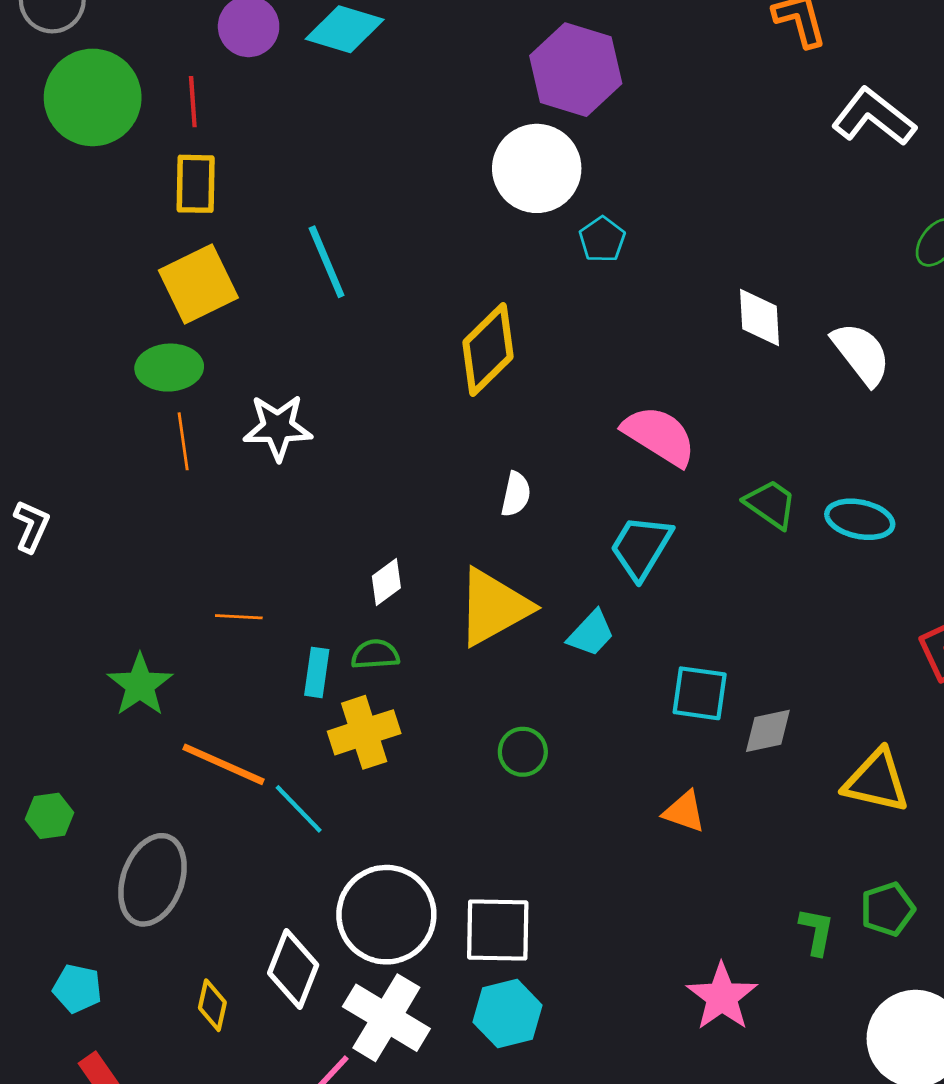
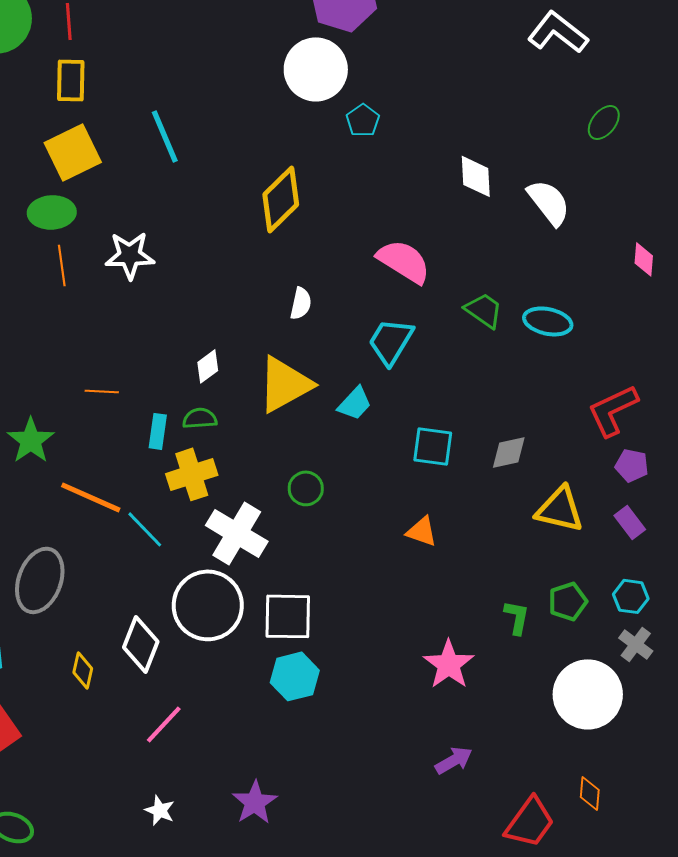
gray diamond: (768, 731) -> (509, 452), moved
white cross: (386, 1018) -> (237, 533), moved

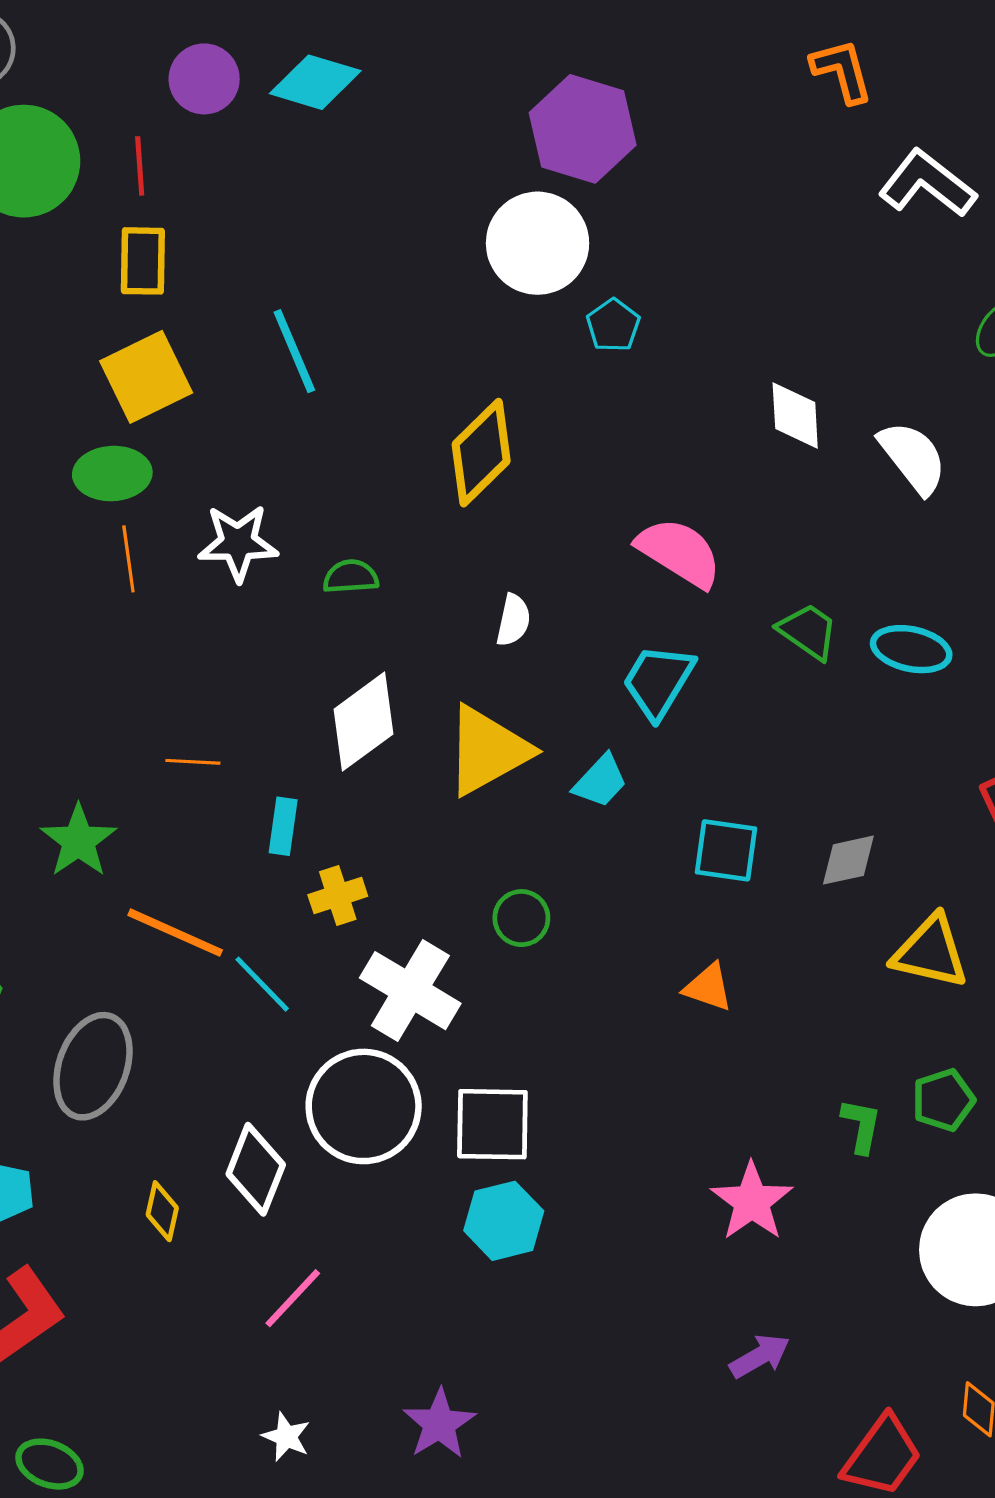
white diamond: (208, 366) -> (364, 722), size x1.8
green semicircle: (200, 418) -> (351, 577), moved
yellow cross: (192, 474) -> (338, 896), size x0.7

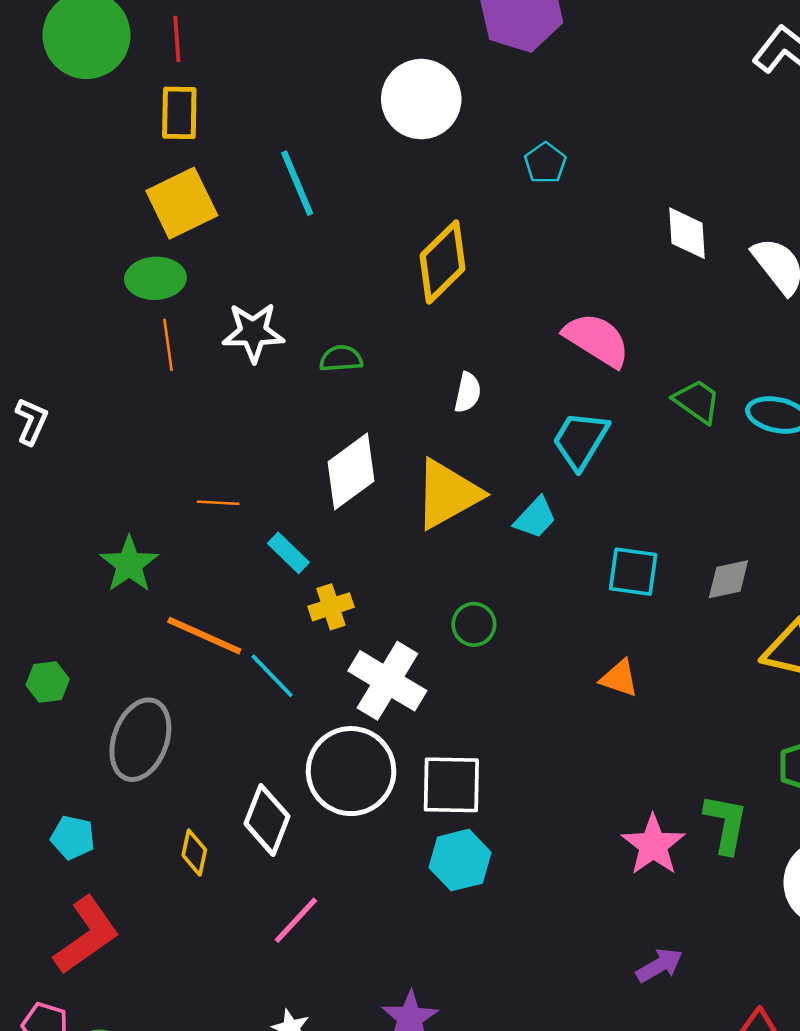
white circle: (538, 243) -> (421, 99), moved
cyan rectangle: (283, 826) -> (288, 553), turned -54
green L-shape: (861, 1126) -> (726, 824), moved, size x1.4

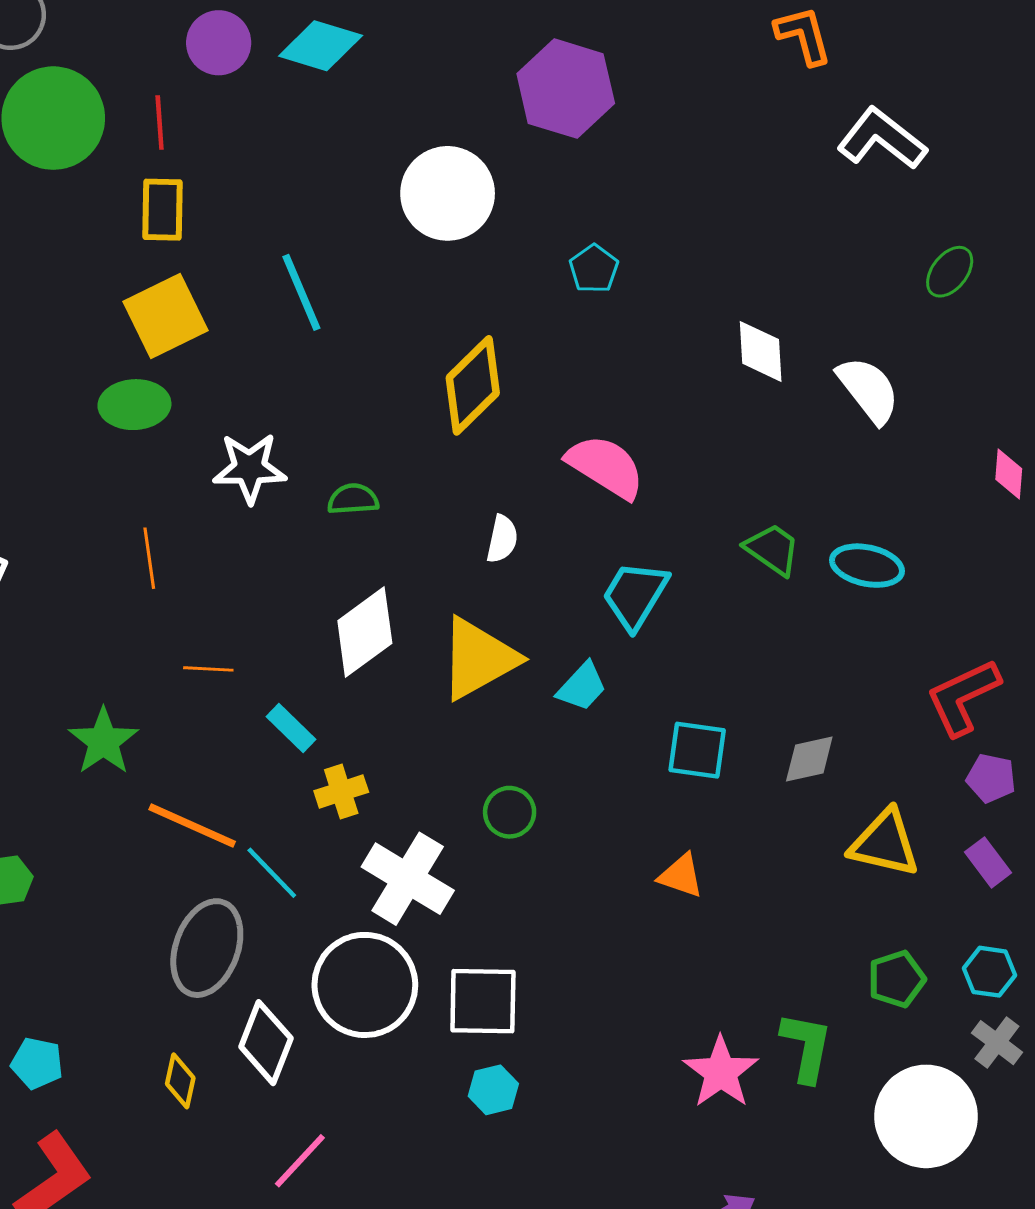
pink semicircle: (597, 340) -> (606, 467), moved
orange line: (168, 345) -> (149, 558), moved
gray ellipse: (140, 740) -> (207, 948), moved
cyan hexagon: (460, 860) -> (493, 1090), size x0.7

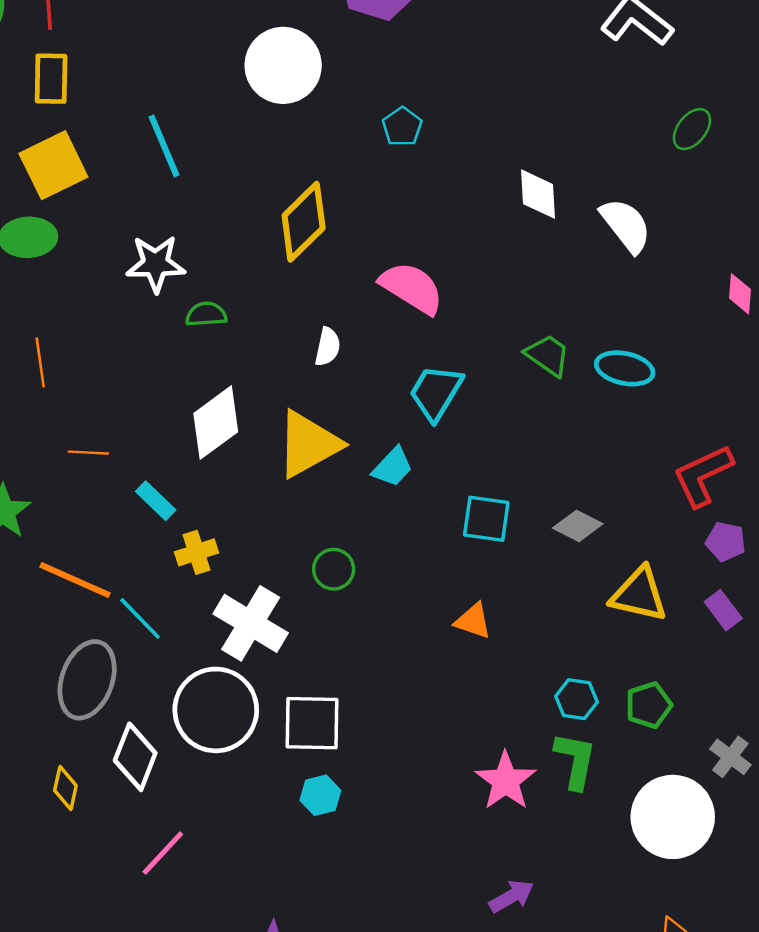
white star: (250, 468) -> (156, 264), moved
gray diamond: (809, 759) -> (578, 526), turned 39
cyan hexagon: (990, 972) -> (577, 699), moved

